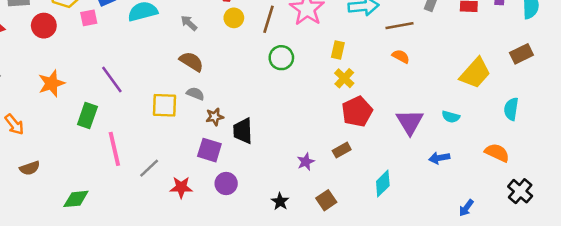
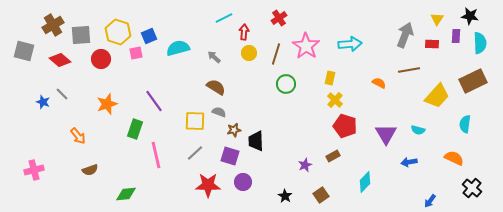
brown line: (399, 26) -> (409, 70), moved
brown rectangle: (521, 54) -> (473, 81), size x1.5
red pentagon: (357, 112) -> (345, 126), turned -30
gray line: (149, 168) -> (195, 153), moved
red star: (181, 187) -> (208, 185), size x1.4

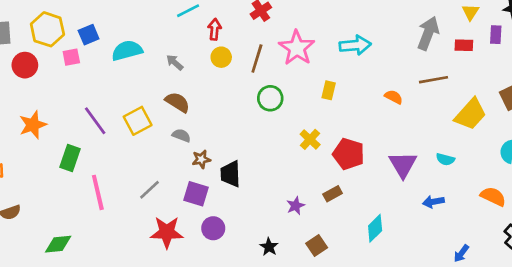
yellow cross: (335, 100) -> (310, 139), moved
yellow square: (195, 121) -> (138, 121), moved, turned -30

